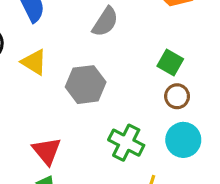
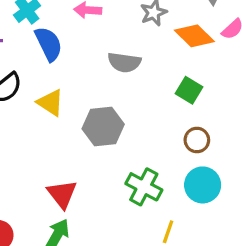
gray semicircle: (105, 22) -> (124, 62), turned 64
green square: (170, 63) -> (189, 90), moved

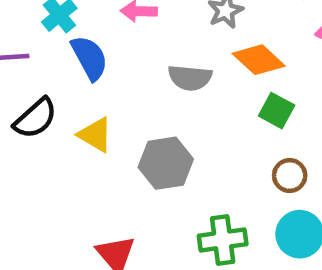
orange diamond: (194, 36) -> (259, 60), moved
green cross: (144, 187) -> (223, 240), turned -33

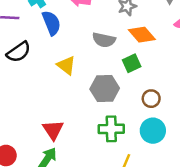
green square: (277, 111) -> (132, 63), moved, turned 30
yellow triangle: (95, 135) -> (66, 65), moved
gray hexagon: (166, 163) -> (105, 89), moved

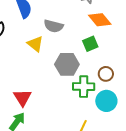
gray semicircle: (104, 40) -> (54, 26), moved
green cross: (111, 129) -> (84, 87), moved

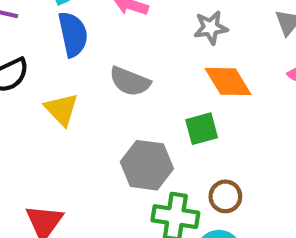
yellow triangle: (35, 44) -> (61, 109), moved

